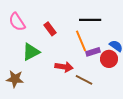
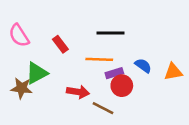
orange line: (81, 41) -> (99, 59), turned -65
red circle: (109, 59) -> (122, 86), moved
brown star: (15, 79) -> (22, 88), moved

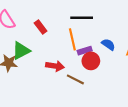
orange line: (99, 59) -> (72, 39), turned 75

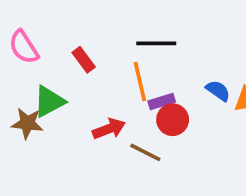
blue semicircle: (108, 44) -> (218, 91), moved
red arrow: (55, 66) -> (109, 129), turned -30

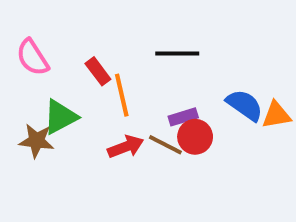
orange line: (140, 82) -> (122, 95), moved
blue semicircle: (218, 91) -> (245, 105), size x1.4
brown line: (145, 152) -> (165, 145), moved

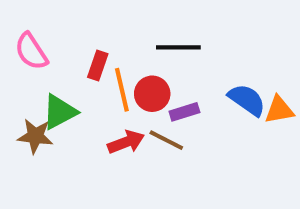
red rectangle: (98, 71) -> (98, 66), turned 56
red circle: (195, 137) -> (152, 94), moved

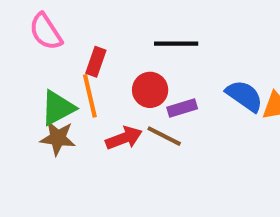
pink semicircle: (31, 51) -> (46, 32), moved
orange line: (122, 90) -> (90, 96), moved
brown star: (35, 136) -> (58, 138), moved

